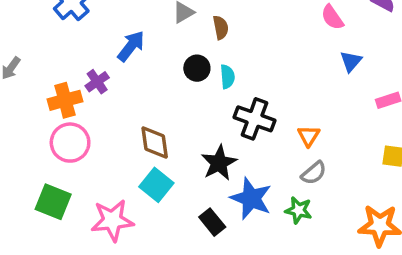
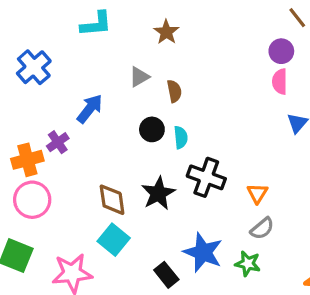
pink semicircle: (332, 17) -> (280, 82), turned 35
black star: (219, 163) -> (158, 193), moved

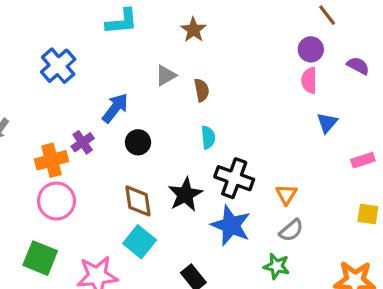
black circle: (152, 129) -> (138, 142), moved
blue star: (203, 252) -> (231, 225), moved

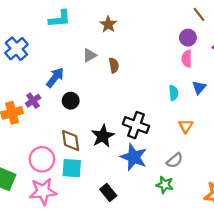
cyan semicircle: (208, 137) -> (174, 93), moved
orange triangle: (286, 194) -> (186, 126), moved
pink circle: (56, 201) -> (42, 159), moved
cyan square: (140, 242) -> (72, 168), turned -35

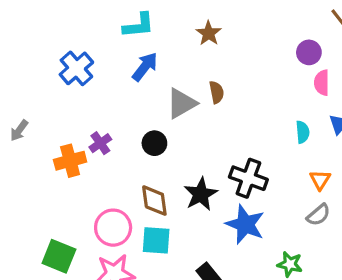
purple circle: (188, 38) -> (309, 52), moved
gray triangle: (89, 55) -> (182, 103), moved, size x1.5
blue arrow: (55, 77) -> (145, 67), moved
gray semicircle: (175, 160) -> (318, 215), moved

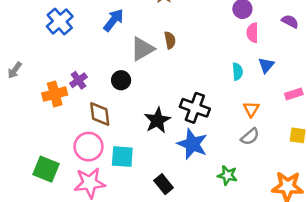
brown diamond: (154, 201) -> (100, 114), moved

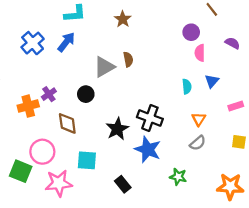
blue arrow: (114, 20) -> (66, 42), moved
pink circle: (88, 147) -> (42, 152), moved

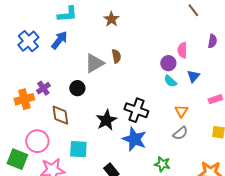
purple circle: (191, 32) -> (168, 63), moved
purple semicircle: (232, 43) -> (212, 41), turned 72
cyan semicircle: (187, 87) -> (170, 81), turned 136

